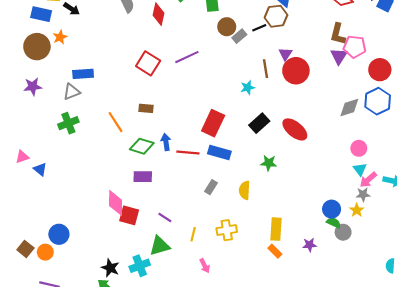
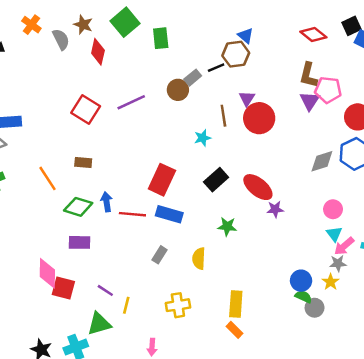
brown circle: (227, 27) -> (178, 90), moved
yellow line: (193, 234) -> (126, 305), moved
purple star: (310, 245) -> (275, 209), moved
pink arrow: (205, 266) -> (152, 347), turned 32

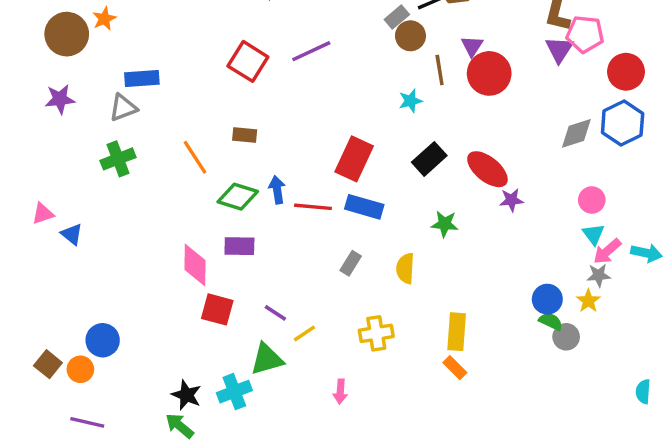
brown circle: (178, 90) -> (410, 36), moved
pink diamond: (47, 273) -> (195, 265), moved
yellow line: (126, 305) -> (304, 333), turned 42

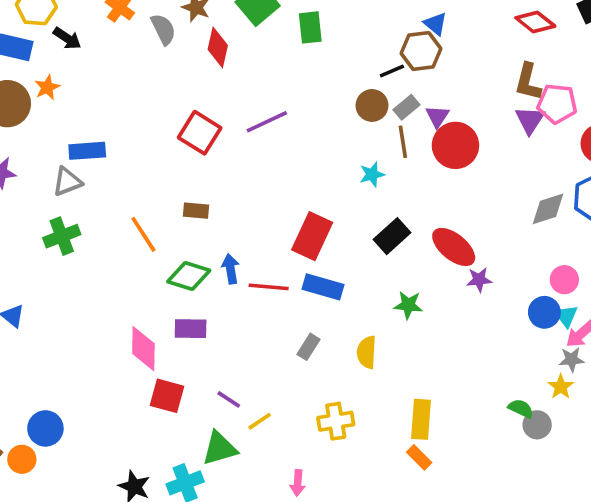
gray rectangle: (397, 17) -> (406, 107), moved
blue circle: (547, 299) -> (544, 312), moved

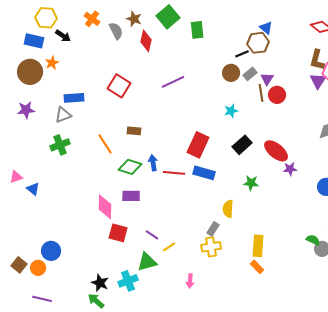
red square: (200, 133) -> (119, 86), moved
brown line: (403, 142) -> (261, 93), moved
red circle: (455, 145) -> (277, 95), size x0.7
gray rectangle: (309, 347) -> (213, 229), moved

